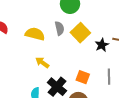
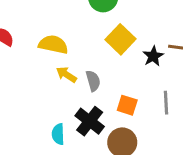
gray semicircle: (59, 28) -> (93, 81), moved
yellow arrow: (42, 63) -> (66, 75), moved

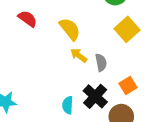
yellow semicircle: (53, 45) -> (70, 29), turned 35
orange square: (127, 105) -> (128, 85), turned 36

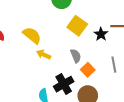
gray semicircle: (101, 63) -> (76, 56), moved
black cross: (95, 96) -> (64, 84), turned 30

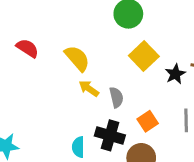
gray semicircle: (76, 56) -> (116, 97), moved
black cross: (64, 84) -> (110, 135), turned 36

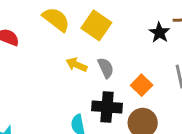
yellow square: (144, 56) -> (96, 25), moved
yellow semicircle: (77, 58) -> (56, 19), moved

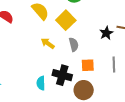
gray semicircle: (106, 68) -> (74, 45), moved
orange square: (142, 85) -> (88, 65), turned 32

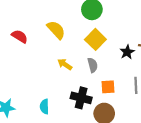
yellow square: (66, 20) -> (95, 39), moved
cyan semicircle: (41, 83) -> (44, 107), moved

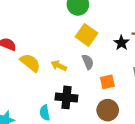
yellow semicircle: (56, 30) -> (30, 63), moved
black cross: (81, 98) -> (66, 97), moved

